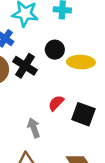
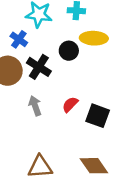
yellow ellipse: (81, 62) -> (94, 38), moved
gray arrow: (34, 128) -> (35, 106), moved

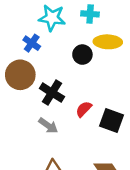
black cross: (39, 67) -> (52, 93), moved
gray arrow: (35, 106) -> (48, 126), moved, turned 144

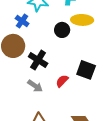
red semicircle: (84, 109) -> (62, 81), moved
black square: (112, 120) -> (86, 70), moved

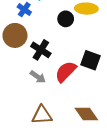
red semicircle: (62, 81) -> (66, 72), size x1.6

